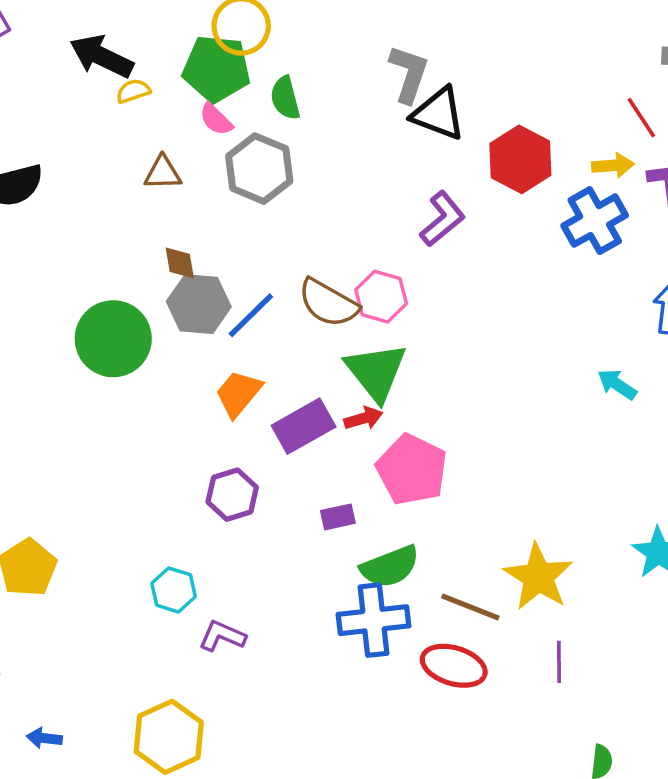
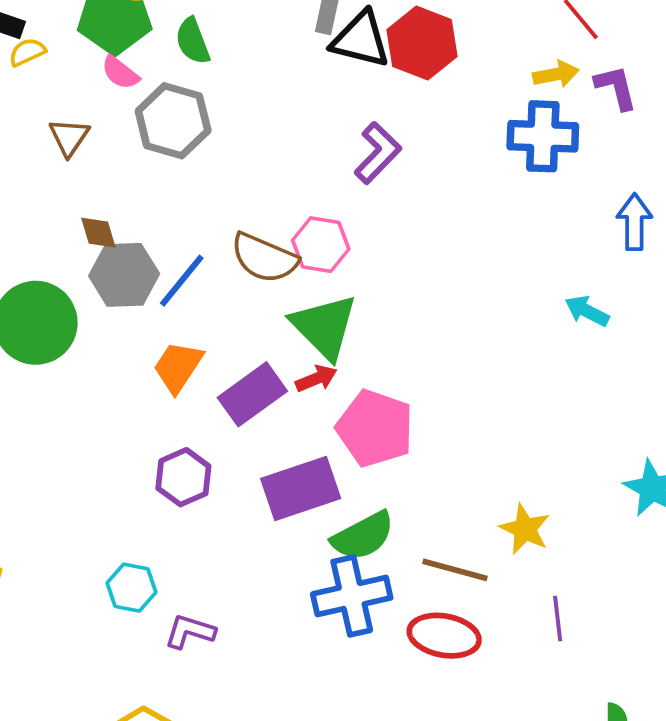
red hexagon: (520, 159) -> (422, 43), moved
brown triangle: (163, 173) -> (69, 137), turned -48
blue cross: (595, 221) -> (543, 136), turned 38
purple rectangle: (338, 517) -> (301, 489), size x2.0
yellow star: (538, 577) -> (525, 529), size x0.7

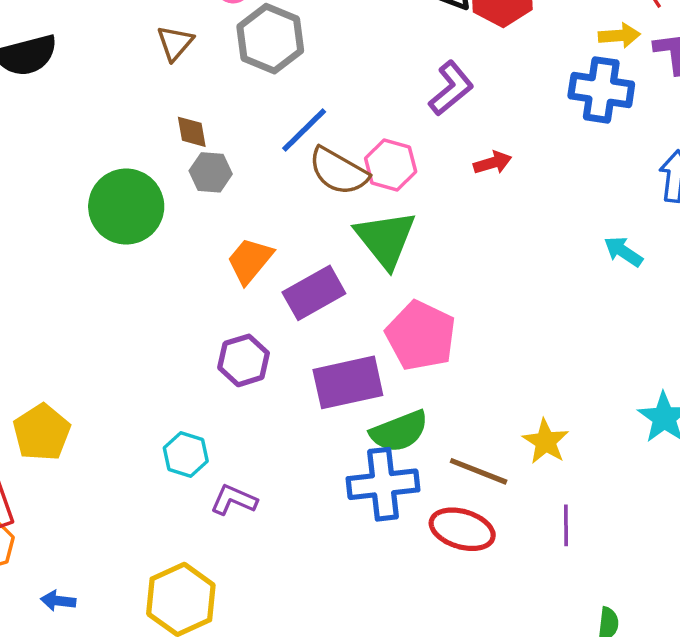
gray hexagon: (124, 275) -> (211, 172), size x0.7
blue line: (182, 281) -> (304, 130), moved
red arrow: (316, 379) -> (493, 163), moved

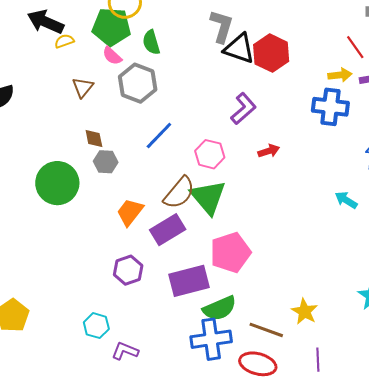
brown semicircle: (338, 171) -> (179, 193), moved, turned -78
pink pentagon: (421, 336) -> (230, 252), turned 30

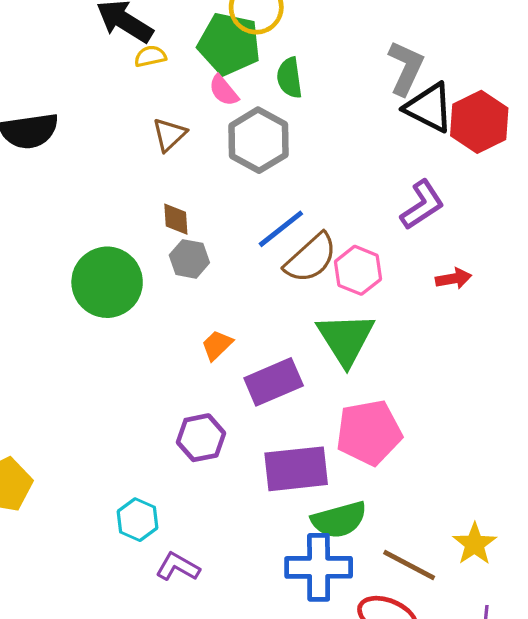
brown semicircle: (179, 193) -> (311, 258), moved
orange trapezoid: (130, 212) -> (217, 345), size x0.7

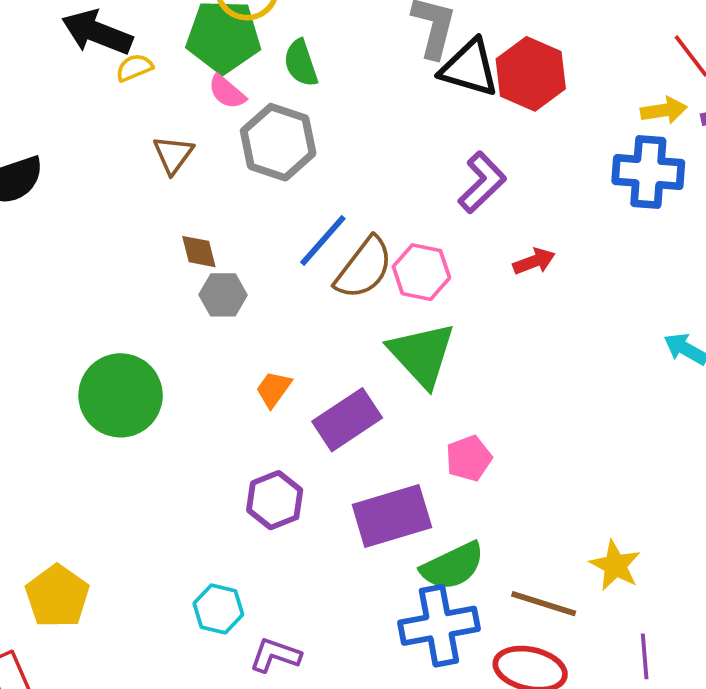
green circle: (107, 282) -> (121, 395), moved
pink pentagon: (369, 433) -> (469, 458), size x0.6

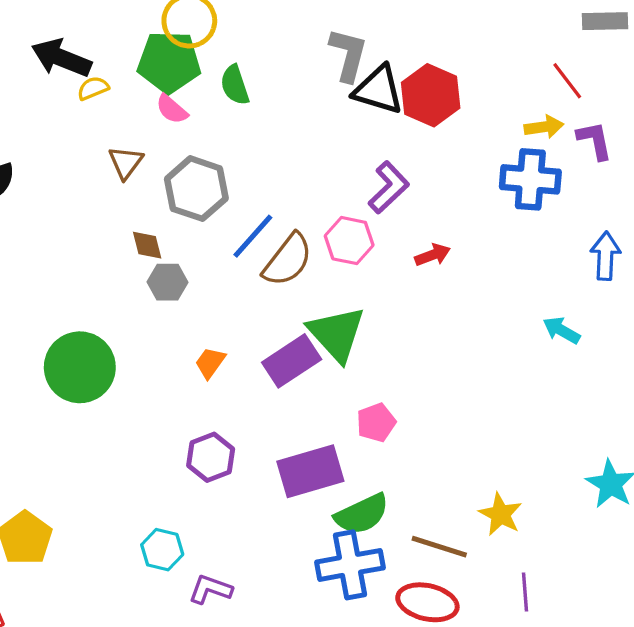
gray hexagon: (278, 142) -> (196, 189), moved
pink hexagon: (421, 272) -> (349, 241), moved
purple rectangle: (347, 420) -> (292, 361), moved

